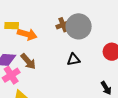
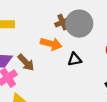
orange arrow: (27, 34) -> (51, 44), moved

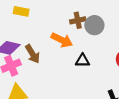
gray circle: (79, 24) -> (94, 25), size x0.7

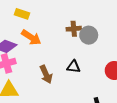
orange arrow: (62, 40) -> (31, 37), moved
brown arrow: (33, 54) -> (46, 74), moved

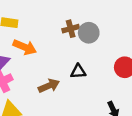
brown arrow: (46, 74) -> (49, 86), turned -78

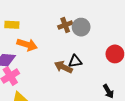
brown arrow: (49, 86) -> (63, 67), moved, turned -126

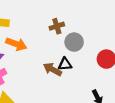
gray circle: (81, 27) -> (74, 42), moved

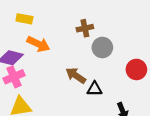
black triangle: (65, 64) -> (95, 89), moved

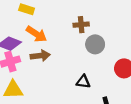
brown arrow: (76, 76) -> (40, 56), moved, turned 132

